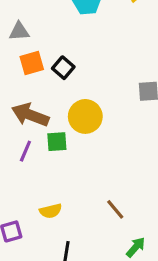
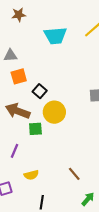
black square: (63, 68) -> (40, 91), moved
purple line: (25, 151) -> (15, 151), moved

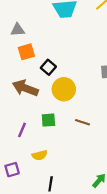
green square: (35, 129) -> (48, 120), moved
brown line: (74, 174) -> (83, 122), moved, turned -32

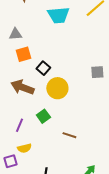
green square: (48, 120) -> (43, 116), turned -32
brown line: (83, 122) -> (69, 135), moved
yellow semicircle: (40, 155) -> (24, 148), moved

